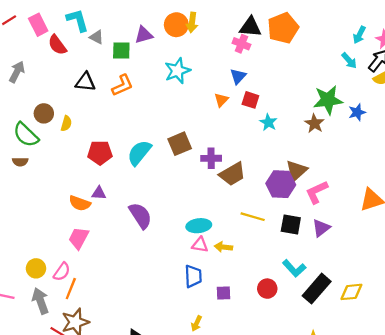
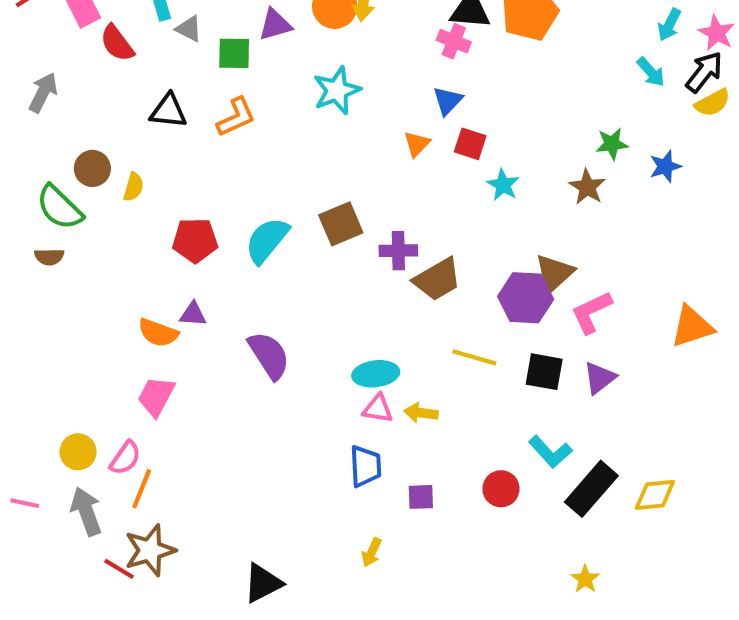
green star: (328, 100) -> (612, 144), size x0.6

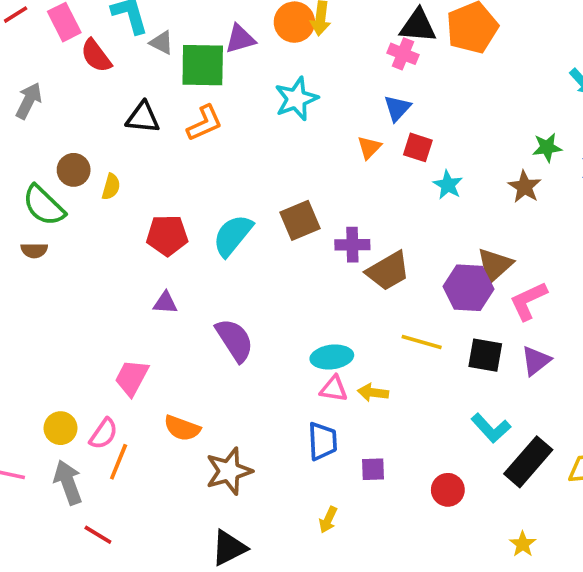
green square: (234, 53) -> (203, 65), size x1.5
orange semicircle: (158, 333) -> (182, 428), moved
red circle: (501, 489) -> (448, 490), moved
brown star: (150, 550) -> (229, 471), moved

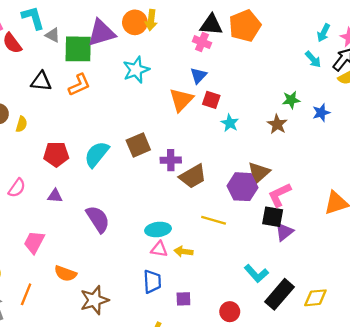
purple triangle: (240, 39) -> (101, 33), size x1.5
orange triangle: (369, 147) -> (181, 100), size x1.6
black square: (485, 355) -> (273, 217), moved
pink semicircle: (104, 434) -> (17, 188), moved

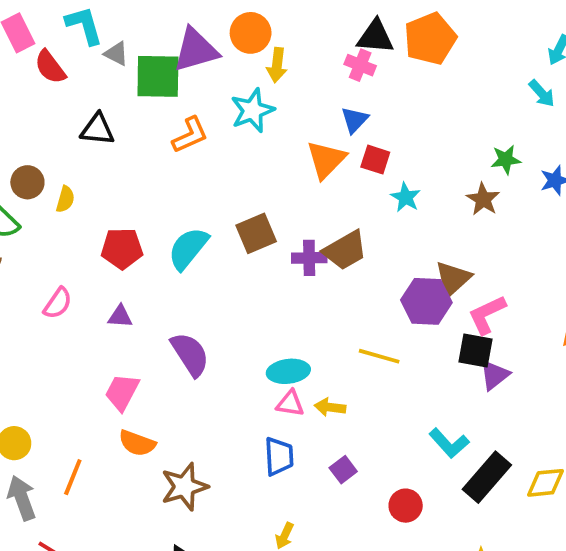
yellow arrow: (151, 20) -> (277, 65), moved
orange L-shape: (79, 85) -> (190, 135), moved
brown trapezoid: (193, 176) -> (345, 250), moved
pink trapezoid: (34, 242) -> (122, 392), moved
purple square: (183, 299) -> (343, 470), moved, turned -35

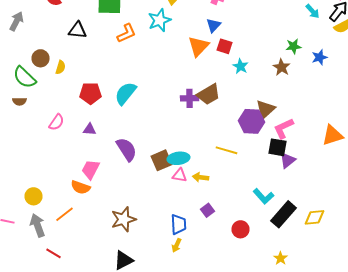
brown square: (256, 233) -> (162, 160), moved
orange semicircle: (137, 443) -> (80, 187), moved
blue trapezoid: (279, 456) -> (178, 224), moved
orange line: (73, 477) -> (64, 214), turned 30

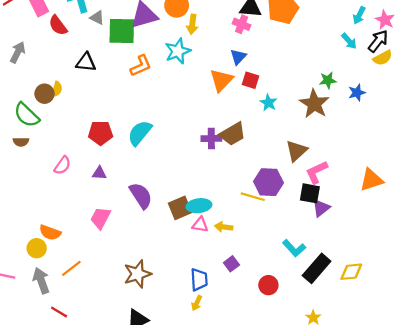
yellow semicircle: (60, 67) -> (57, 89), moved
brown star: (282, 67) -> (314, 104), size x1.5
purple hexagon: (252, 121) -> (268, 182), moved
orange semicircle: (80, 187) -> (50, 233), moved

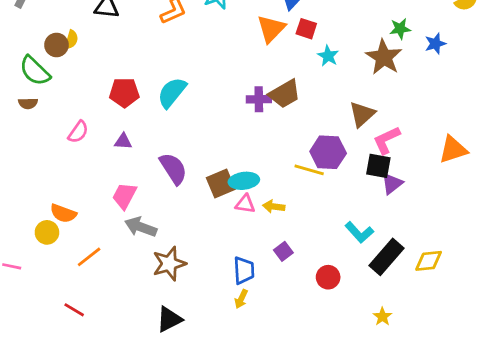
gray arrow: (41, 281) -> (141, 227), moved, turned -50

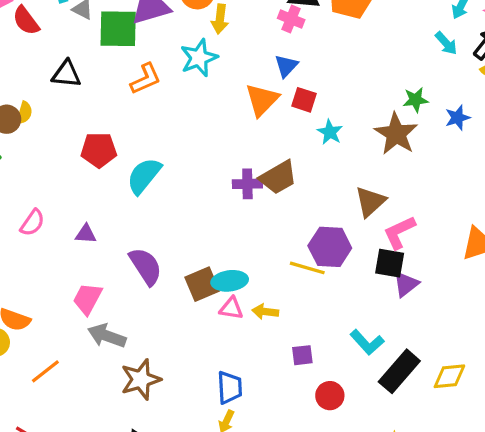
red pentagon: (124, 93) -> (99, 150), moved
purple square: (283, 251) -> (302, 355), moved, turned 30

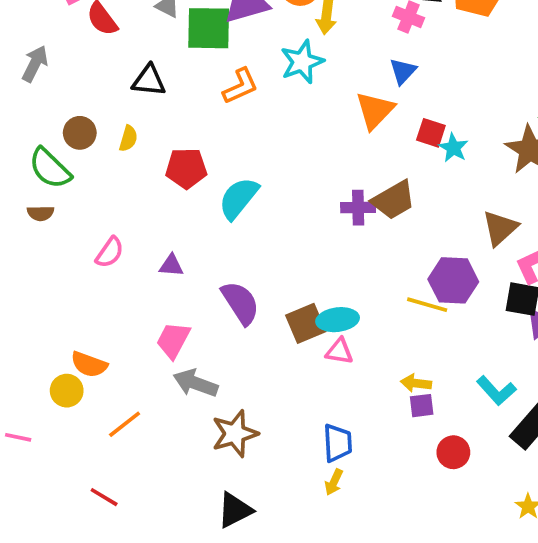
red square: (304, 100) -> (431, 133), moved
yellow semicircle: (24, 113) -> (128, 138), moved
yellow arrow: (265, 312) -> (416, 383), moved

